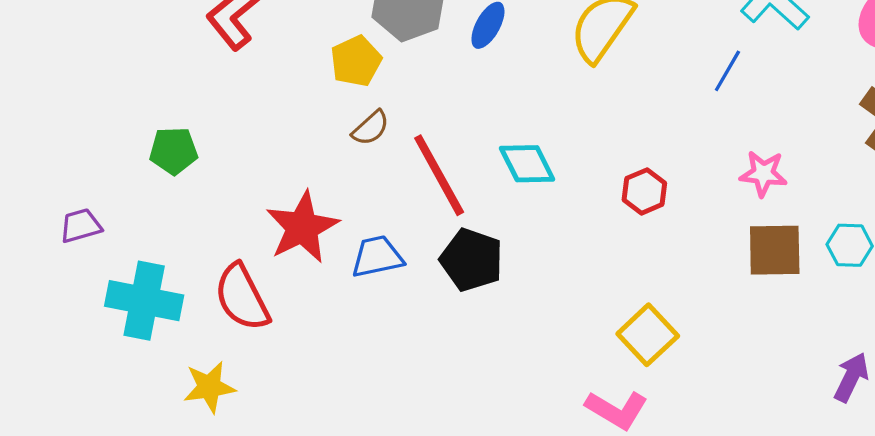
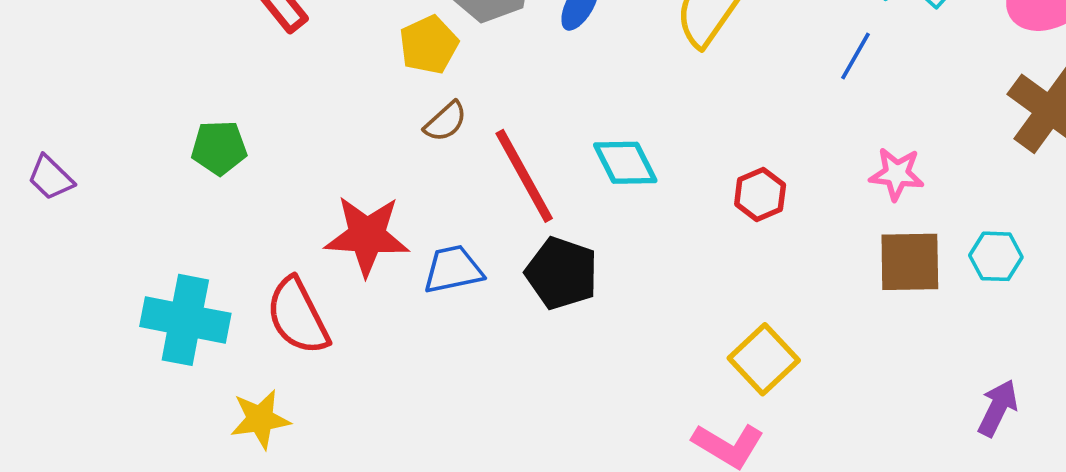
purple trapezoid: (81, 226) -> (51, 178), moved, turned -120
red star: (302, 227) -> (367, 236), turned 30

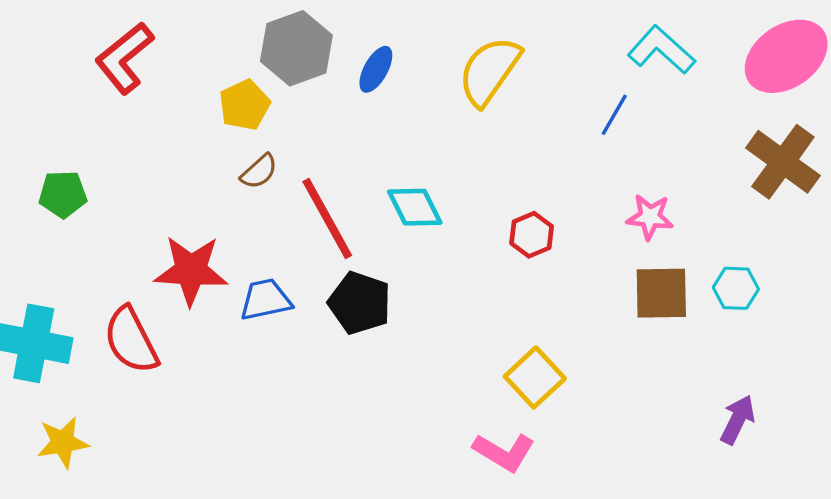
yellow star: (260, 419) -> (63, 442), moved

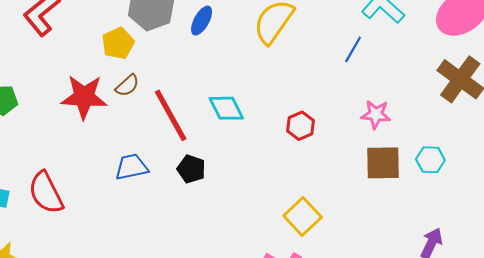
red star: (191, 270) -> (84, 97), moved
black pentagon: (360, 303) -> (191, 169), size x0.7

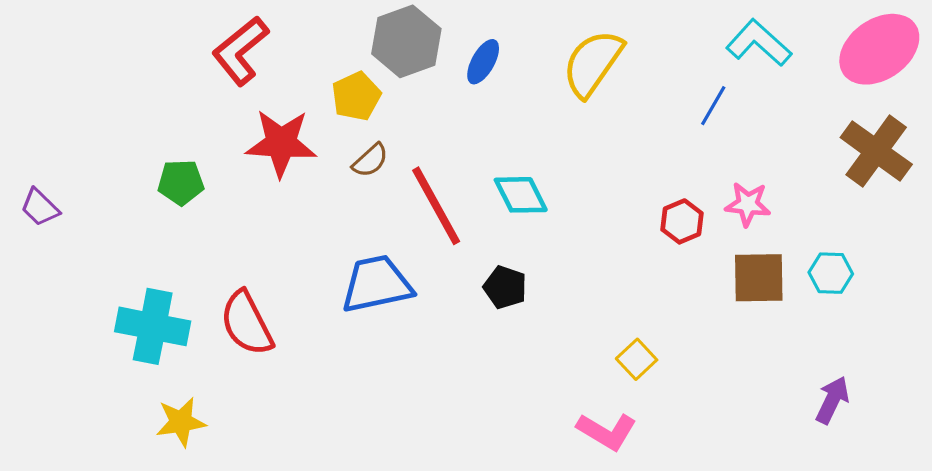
red star: (84, 97) -> (281, 143), moved
red hexagon: (301, 126) -> (682, 221), moved
blue trapezoid: (131, 167) -> (377, 284), size x1.4
black pentagon: (191, 169) -> (505, 287), moved
yellow square: (303, 216) -> (637, 359), size x0.7

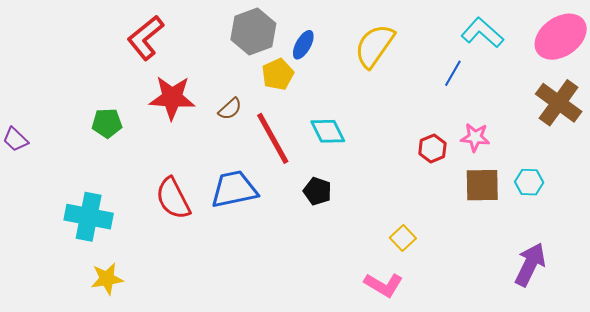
yellow pentagon: (356, 96) -> (278, 74), moved
red semicircle: (247, 323) -> (173, 198), moved
purple arrow: (832, 400) -> (530, 264), size x1.4

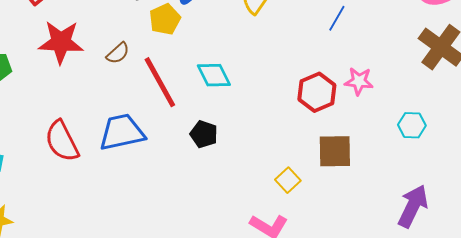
red hexagon: (432, 149) -> (317, 92), size x1.4
brown square: (482, 185) -> (335, 151), moved

